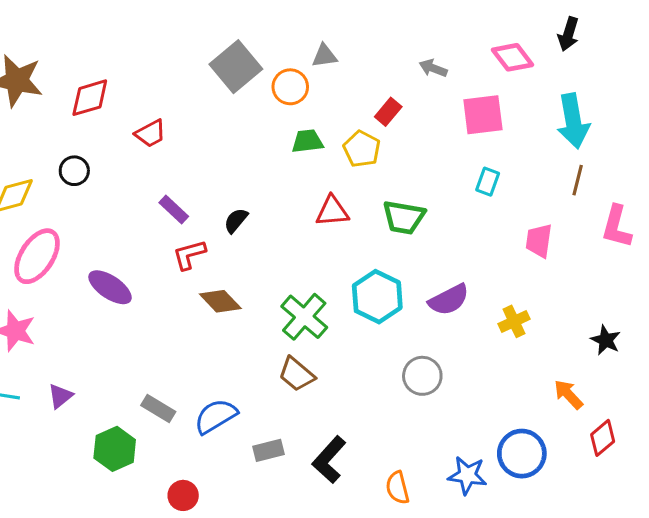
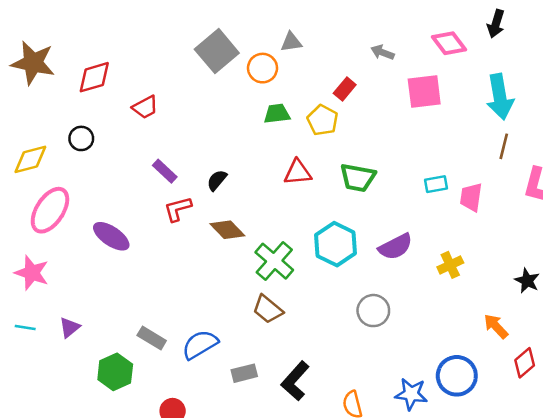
cyan rectangle: (488, 182) -> (436, 184), moved, turned 60
brown diamond: (220, 301) -> (227, 230), moved

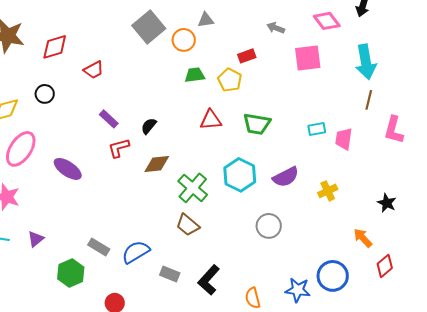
red rectangle: (345, 89) -> (247, 56), turned 30
brown diamond: (227, 230) -> (157, 164), turned -52
gray rectangle: (244, 373) -> (170, 274), turned 36

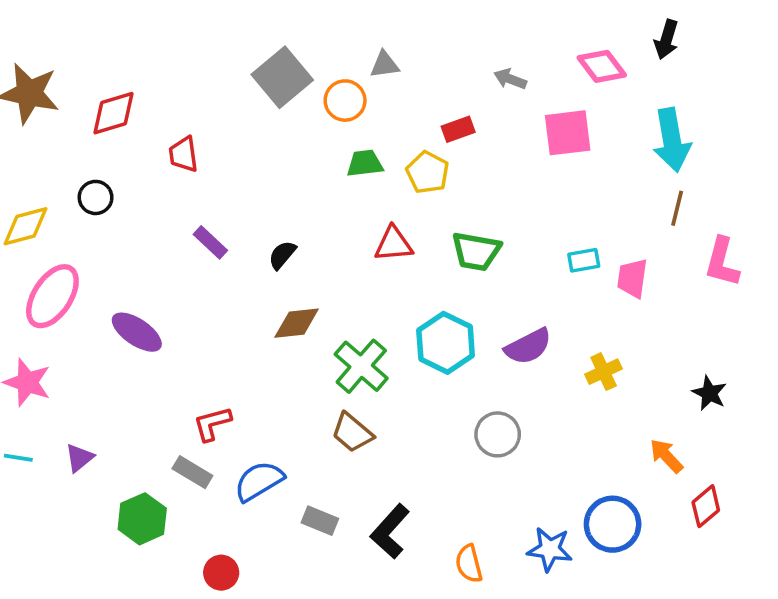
red trapezoid: (94, 70) -> (183, 154), turned 110
red L-shape: (119, 148) -> (212, 424), moved

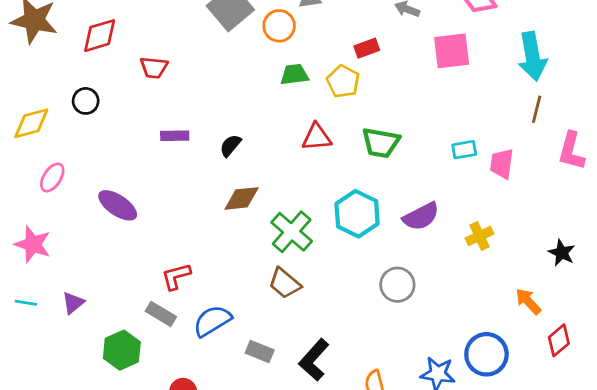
red trapezoid: (183, 154) -> (154, 68), turned -76
purple rectangle: (210, 242) -> (175, 136), turned -44
pink ellipse: (52, 296) -> (52, 178), size x0.6

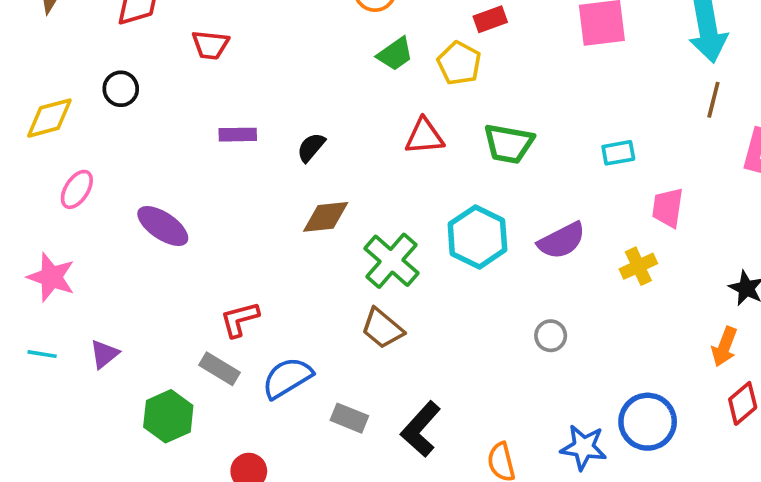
green trapezoid: (294, 75) -> (395, 54), turned 152
pink trapezoid: (502, 164) -> (668, 208), moved
gray circle: (397, 285) -> (551, 336), moved, size x0.7
orange arrow: (528, 301) -> (724, 347), moved, turned -116

